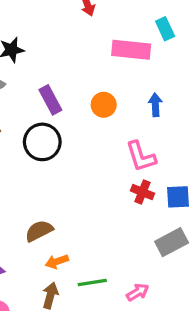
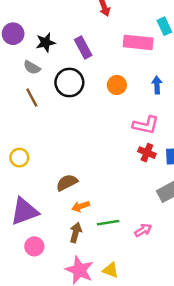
purple rectangle: (50, 100) -> (83, 47), moved
black circle: (42, 142) -> (69, 82), moved
pink L-shape: (141, 156) -> (146, 125), turned -60

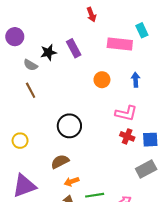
black star: (46, 42) -> (48, 52), moved
black circle: (69, 82) -> (69, 126), moved

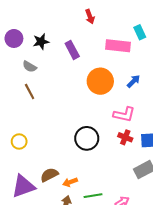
black star: (48, 52) -> (41, 42), moved
orange circle: (102, 80) -> (100, 81), size x1.6
blue arrow: (136, 80) -> (134, 81), turned 48
black circle: (69, 126) -> (87, 138), moved
brown semicircle: (60, 162) -> (49, 175), moved

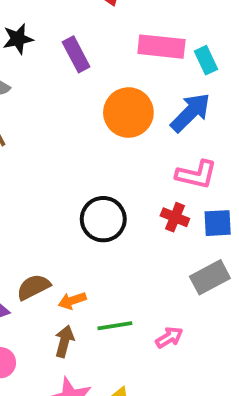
cyan rectangle: (140, 32) -> (206, 60), moved
blue arrow: (134, 81) -> (190, 113), size x1.6
pink L-shape: (124, 114) -> (196, 175), moved

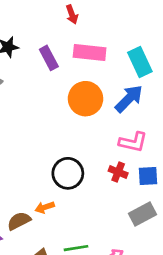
pink rectangle: (161, 47) -> (90, 52), moved
cyan rectangle: (206, 60) -> (140, 62), size x1.5
orange arrow: (72, 301) -> (45, 207), moved

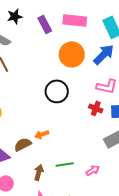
black circle: (68, 173) -> (57, 91), moved

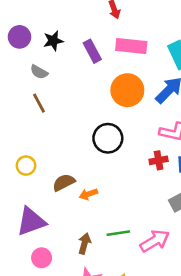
red cross: (96, 108) -> (159, 160), turned -32
brown semicircle: (23, 144) -> (64, 182), moved
pink arrow: (93, 170) -> (155, 241), size x1.6

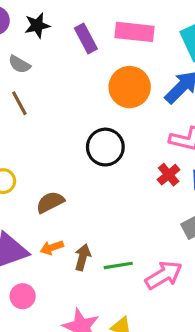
red cross: (159, 160) -> (169, 175), turned -30
orange arrow: (88, 194) -> (52, 248), moved
brown arrow: (84, 244) -> (83, 257), moved

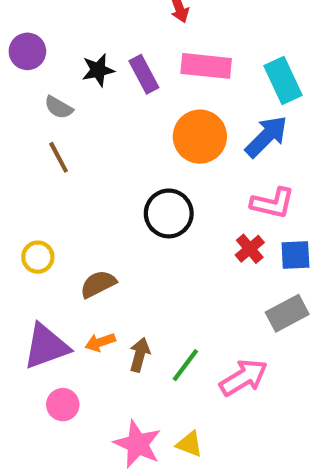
black star: (37, 25) -> (98, 70), moved
green line: (118, 265) -> (185, 365), turned -44

